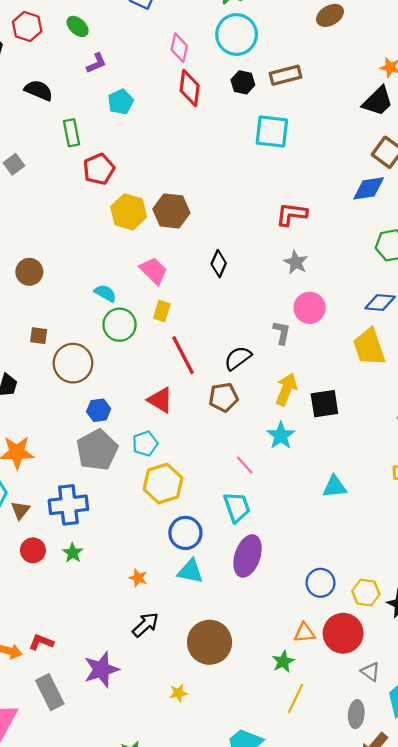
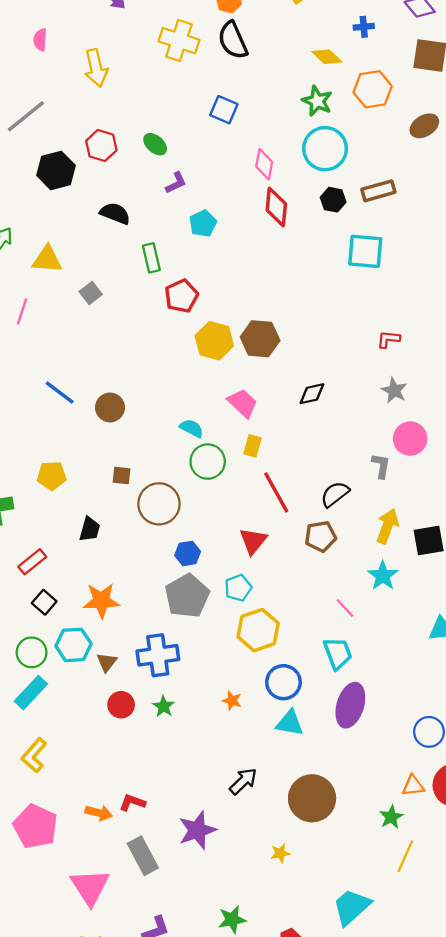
red L-shape: (292, 214) -> (388, 339), size x0.7
black diamond: (219, 264) -> (312, 394), turned 55
red triangle: (160, 400) -> (253, 541), turned 40
orange star: (138, 578) -> (232, 701), moved

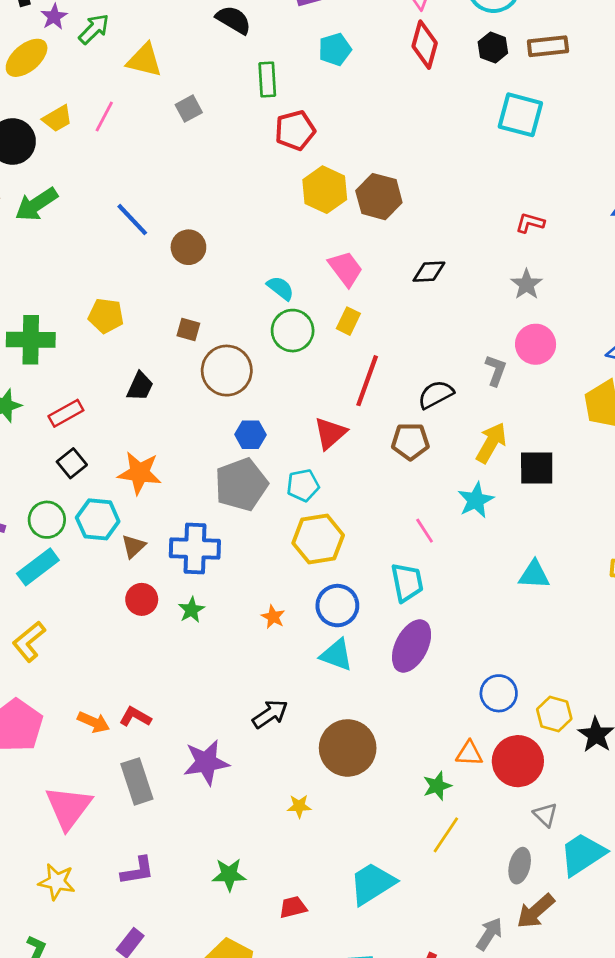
red line: (276, 492) -> (367, 381), turned 39

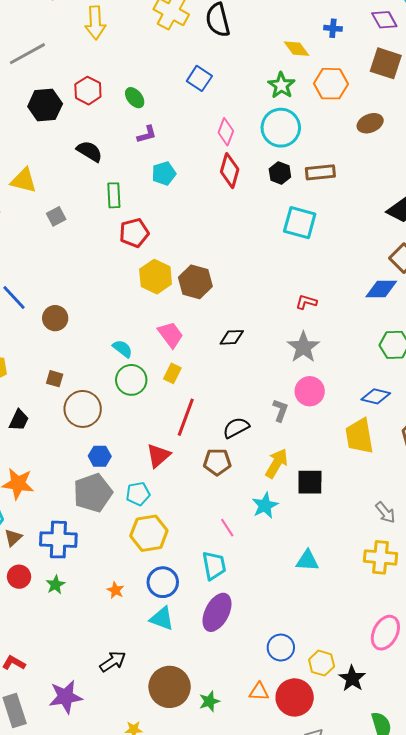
gray star: (527, 284) -> (303, 347), size x1.4
green star: (437, 786) -> (209, 701), moved

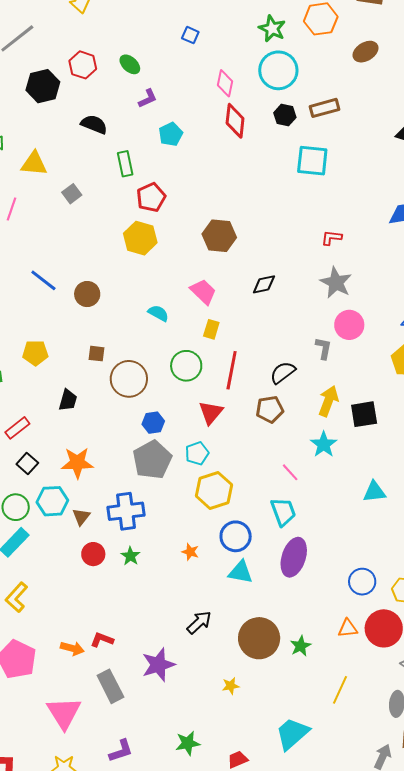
blue square: (199, 78) -> (190, 35), size x0.7
yellow hexagon: (156, 277) -> (140, 238), moved
green circle: (131, 380) -> (186, 366), moved

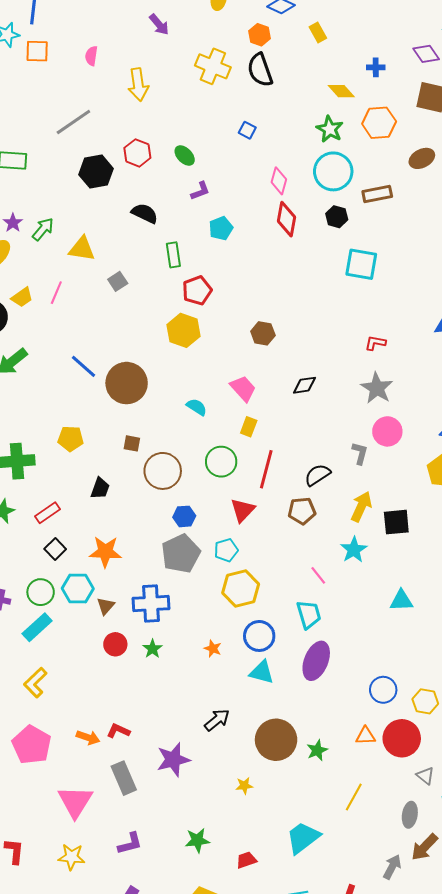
brown rectangle: (324, 108) -> (377, 194), moved
brown hexagon: (219, 236) -> (263, 333), size x0.7
brown circle: (87, 294) -> (127, 383), size x1.6

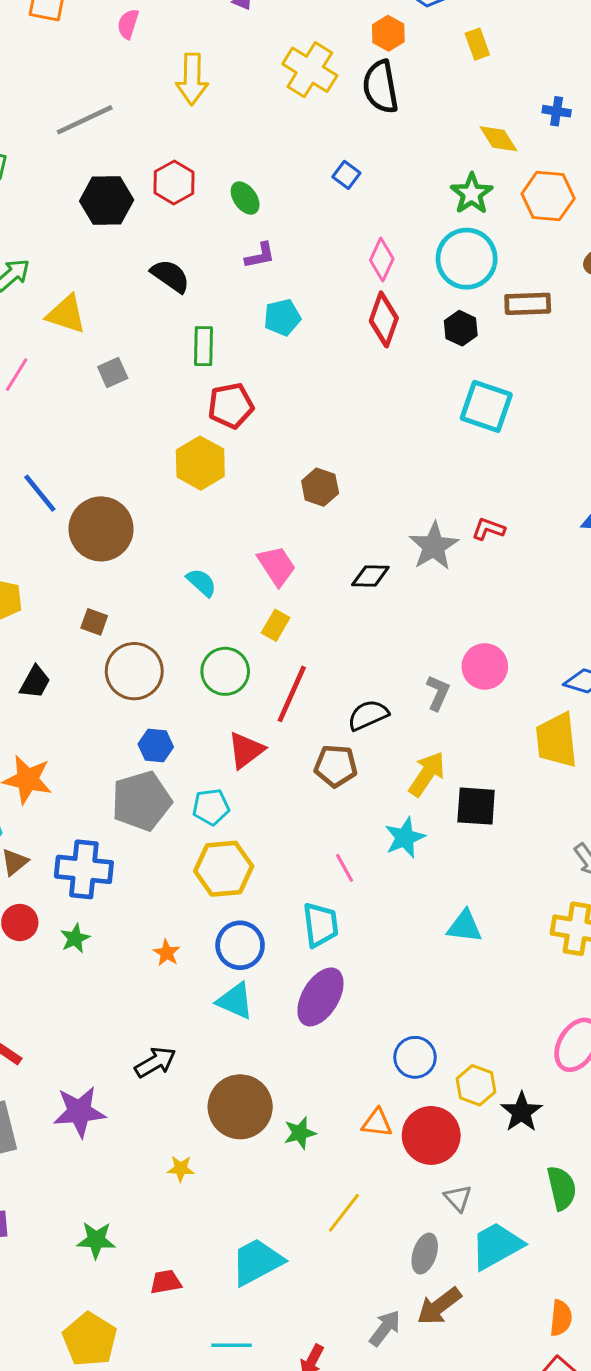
gray star: (377, 388) -> (434, 546), moved

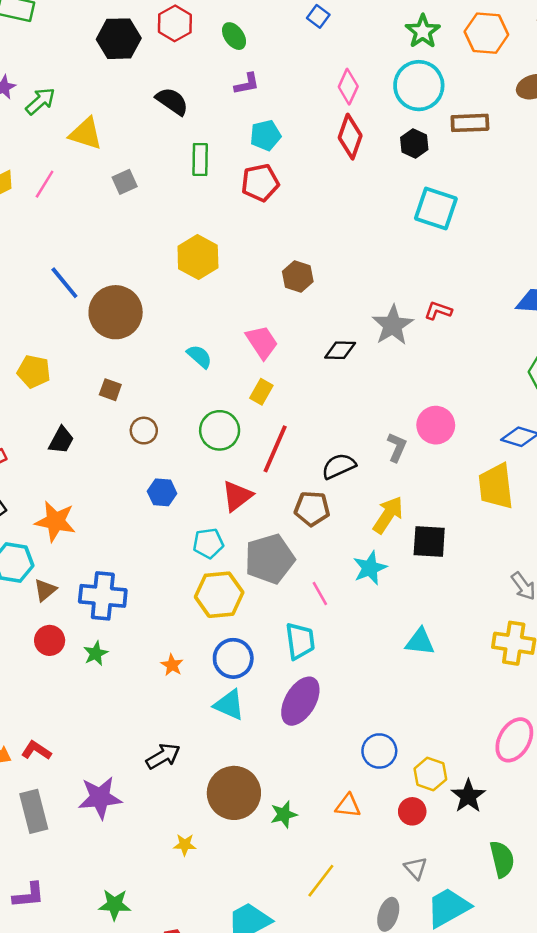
red pentagon: (231, 406) -> (260, 183), moved
brown circle: (134, 671) -> (144, 431), size x0.6
gray pentagon: (141, 801) -> (270, 559), moved
red circle: (431, 1135) -> (412, 811), moved, size x0.6

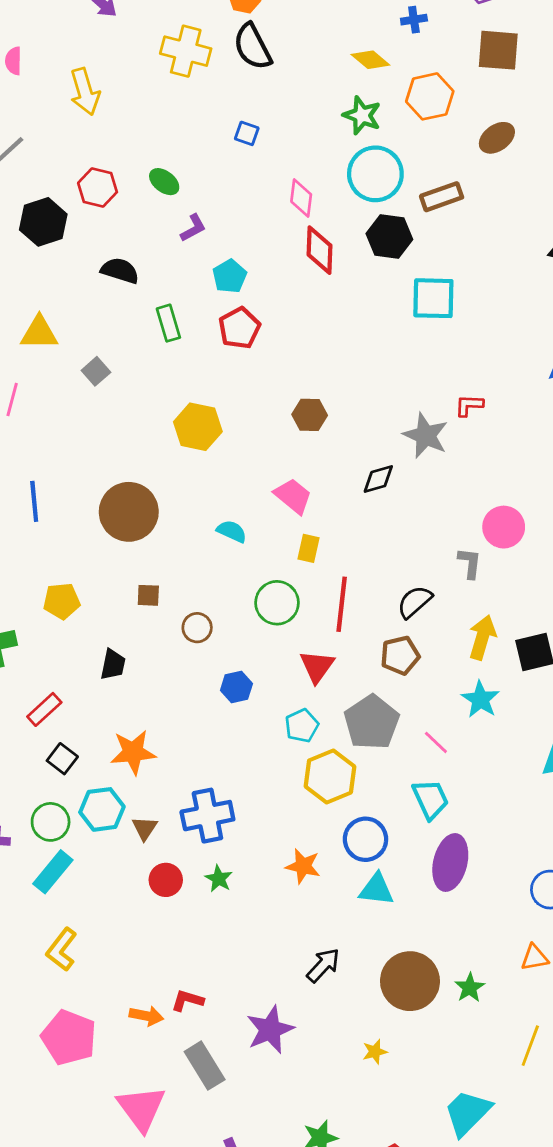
black hexagon: (414, 144) -> (389, 237), size x1.4
blue line: (64, 283) -> (34, 501), moved, turned 51
orange star: (172, 665) -> (303, 866), size x1.4

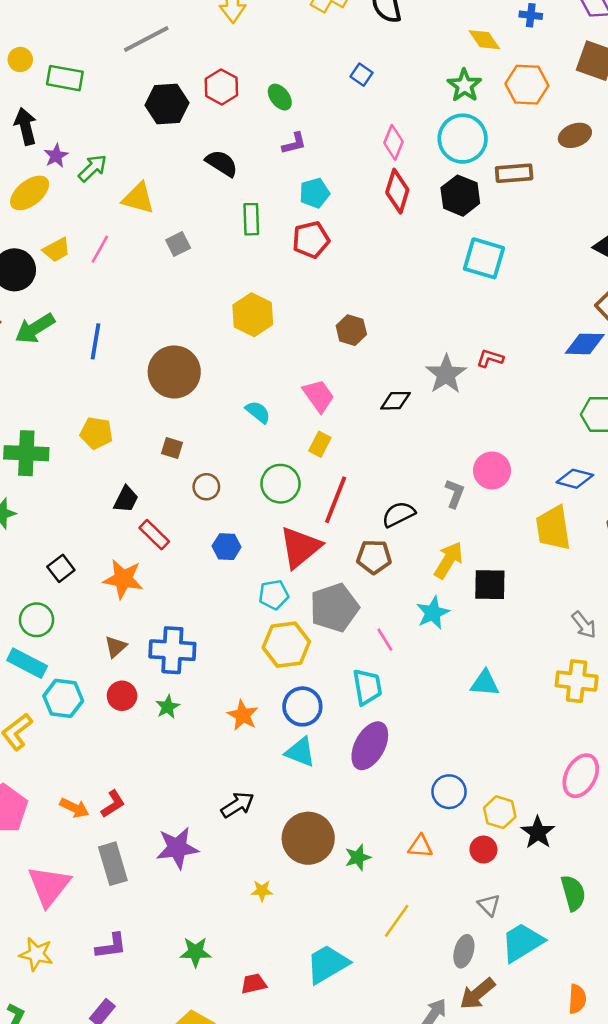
red triangle: (317, 666) -> (300, 547), size x1.4
red rectangle: (44, 709) -> (154, 535), moved, turned 72
cyan hexagon: (102, 809) -> (63, 698), moved
cyan rectangle: (53, 872) -> (27, 663), turned 63
red L-shape: (187, 1000) -> (113, 804), turned 116

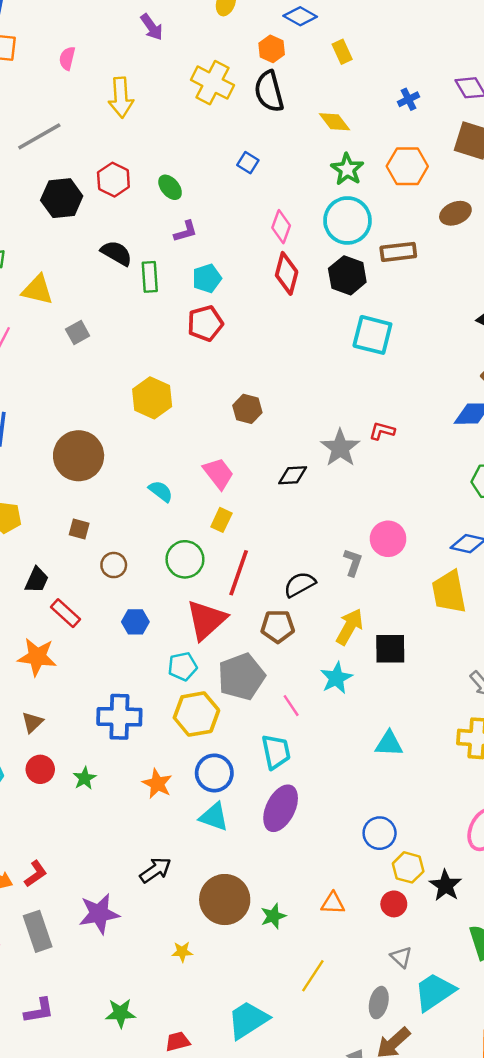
blue cross: (531, 15) -> (409, 99), turned -30
yellow diamond: (484, 40) -> (335, 122), moved
green rectangle: (251, 219) -> (150, 277), moved
blue cross: (172, 650) -> (119, 717), moved
blue circle: (449, 792) -> (380, 833), moved

